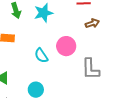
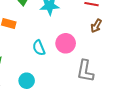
brown arrow: (92, 23) -> (96, 26), turned 128

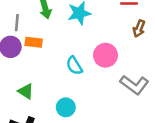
gray L-shape: (85, 71) -> (134, 85), turned -55

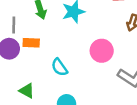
cyan semicircle: (74, 66) -> (59, 67), moved

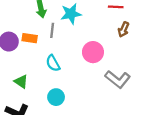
gray line: (14, 25) -> (52, 30), moved

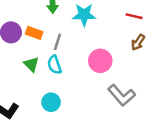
gray line: (52, 30) -> (57, 42), moved
green triangle: (21, 82) -> (31, 64), moved

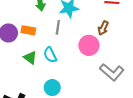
gray line: (57, 42) -> (58, 27), moved
brown arrow: (138, 42) -> (103, 28), moved

